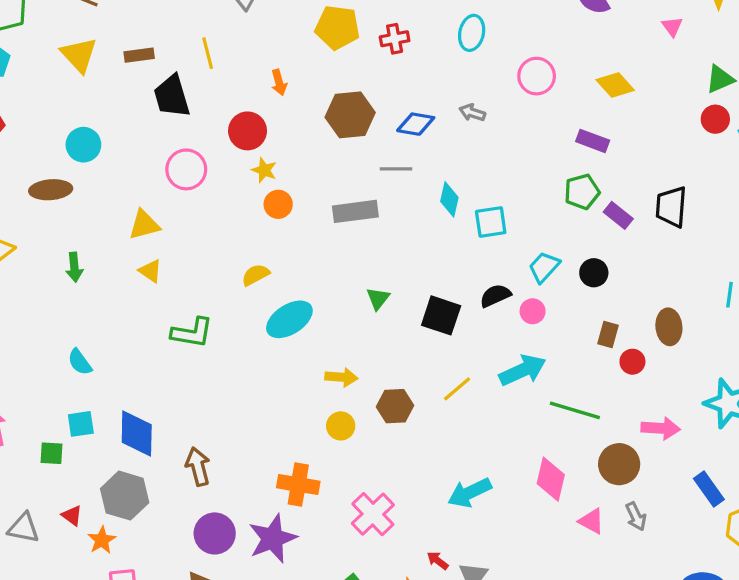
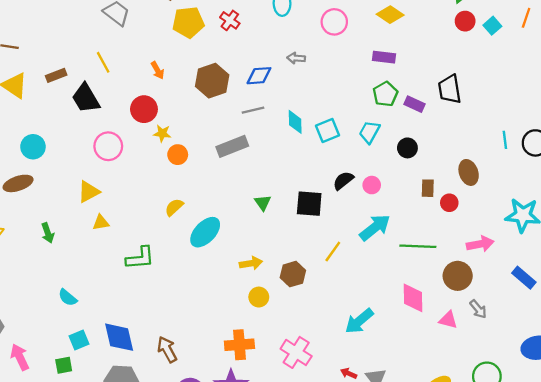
red cross: (395, 39) -> (230, 20), turned -30
cyan trapezoid: (544, 267) -> (369, 132), moved
yellow triangle: (150, 271) -> (101, 223), turned -30

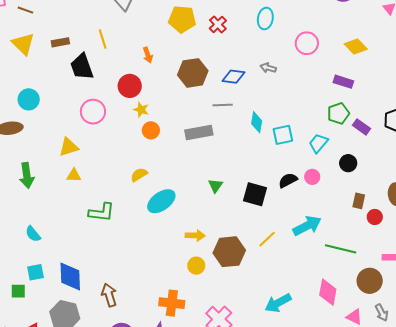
pink circle: (372, 185) -> (312, 177), moved
green arrow: (48, 233) -> (27, 175), size x1.4
brown hexagon: (293, 274) -> (229, 252), size x1.4

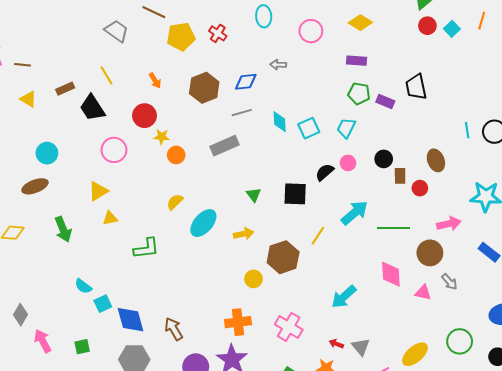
yellow triangle: (23, 44) -> (28, 99), size x0.7
green pentagon: (338, 113) -> (359, 94), turned -30
black circle: (348, 163) -> (384, 159), moved
yellow arrow: (195, 235) -> (244, 234), moved
cyan square: (35, 272) -> (103, 304), moved

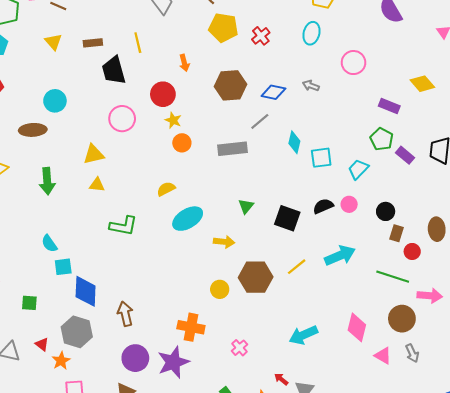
yellow diamond: (360, 23) -> (422, 84), moved
gray line: (242, 113) -> (260, 121), turned -42
green line: (393, 228) -> (393, 277), moved
pink cross: (289, 327) -> (240, 348), size x0.6

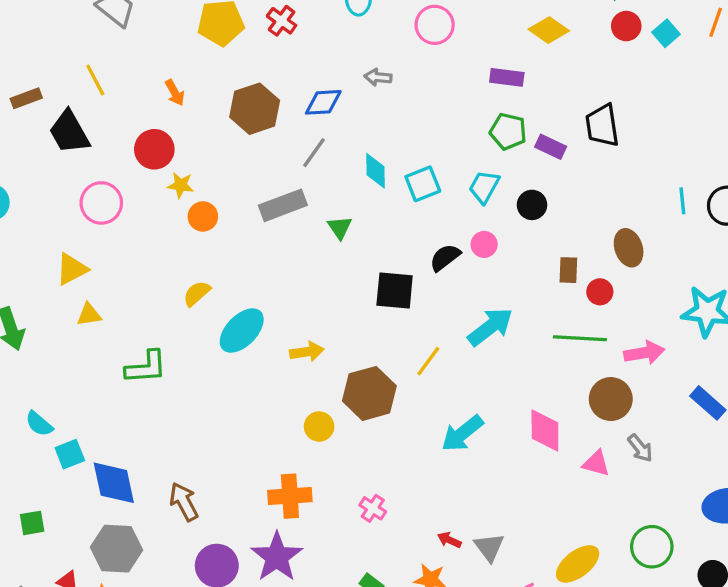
green triangle: (246, 206) -> (340, 227), moved
black circle: (386, 211) -> (532, 205), moved
cyan arrow: (303, 335) -> (462, 433), moved

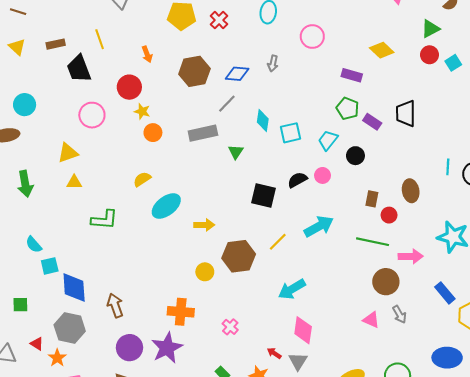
gray arrow: (378, 77) -> (273, 63), turned -91
pink diamond: (545, 430) -> (303, 330), moved

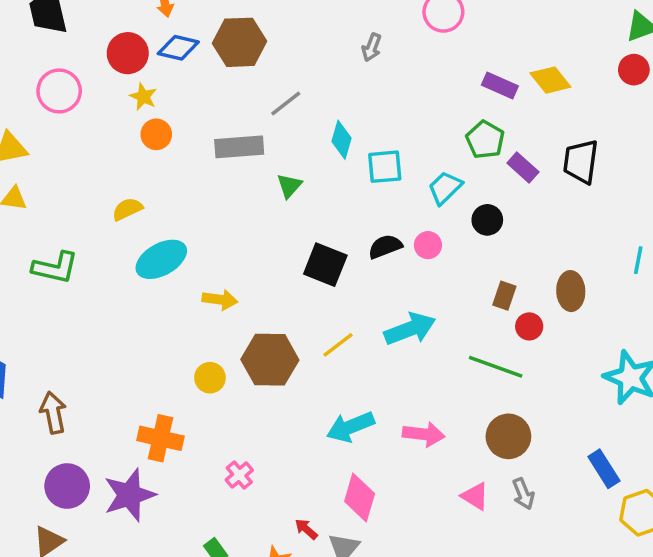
yellow diamond: (382, 50) -> (550, 80), moved
blue diamond: (237, 74) -> (178, 48), moved
pink arrow: (411, 256) -> (424, 434), moved

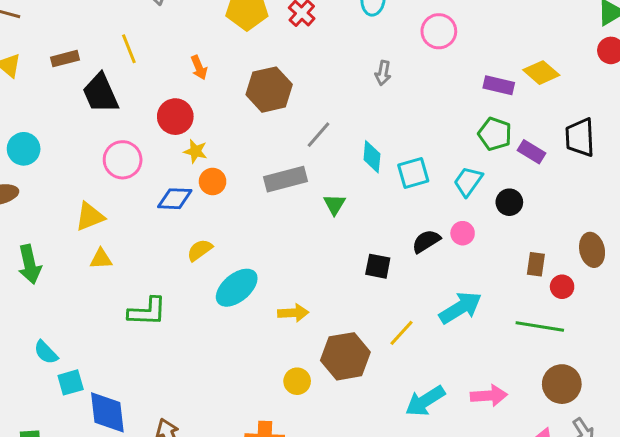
blue diamond: (178, 48) -> (175, 199), moved
black square: (325, 265) -> (378, 266), size x0.7

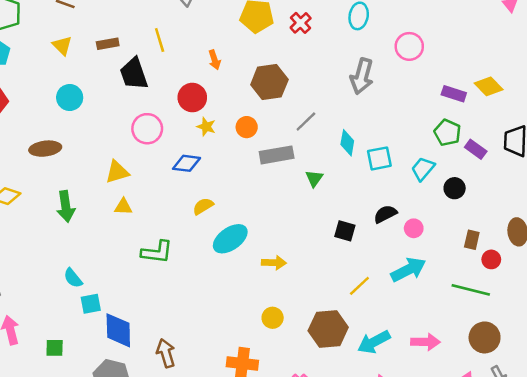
gray arrow: (383, 73) -> (362, 76), size x1.8
cyan circle: (24, 149) -> (70, 98), moved
orange circle: (213, 182) -> (247, 127), moved
pink circle: (463, 233) -> (414, 228), moved
brown hexagon: (345, 356) -> (328, 329), moved

